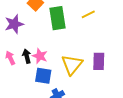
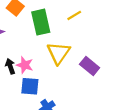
purple rectangle: (99, 61) -> (90, 66), turned -48
yellow triangle: (72, 65) -> (59, 53), moved

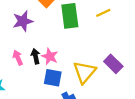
yellow triangle: (59, 53) -> (84, 72), moved

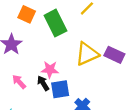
black arrow: (36, 56) -> (43, 83), moved
yellow triangle: (84, 72) -> (87, 54), moved, turned 45

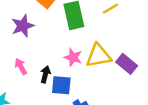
pink star: (50, 69) -> (73, 57), moved
black arrow: (43, 83) -> (45, 74), turned 32

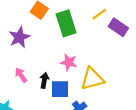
yellow triangle: (98, 56) -> (92, 79), moved
purple rectangle: (127, 64) -> (118, 27), moved

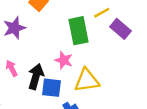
green rectangle: (66, 23) -> (79, 31), moved
black arrow: (44, 80) -> (36, 77), size x1.5

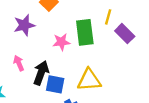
yellow line: (102, 13) -> (108, 17), turned -49
pink star: (64, 60) -> (61, 42), moved, turned -30

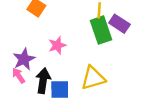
purple star: (24, 25) -> (24, 59), moved
green rectangle: (85, 32) -> (101, 30), moved

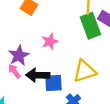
black arrow: (43, 81) -> (38, 75), turned -95

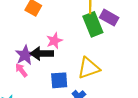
black arrow: (38, 75) -> (42, 53), moved

